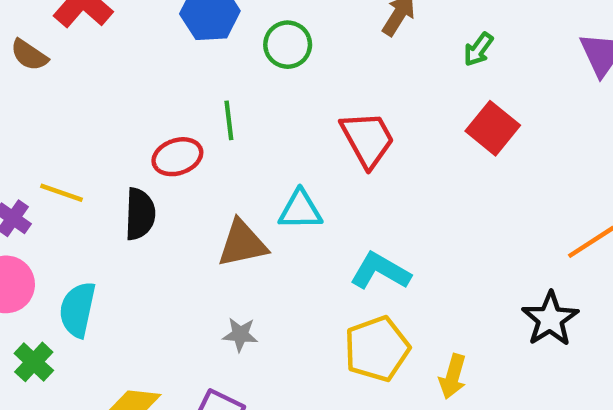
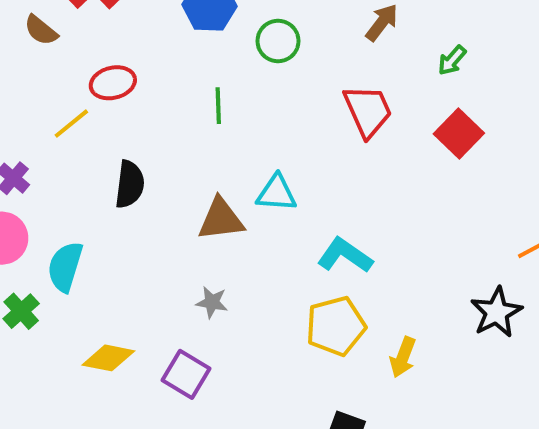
red trapezoid: (368, 139) -> (368, 111), moved
red ellipse: (177, 157) -> (113, 83), moved
yellow line: (61, 193) -> (71, 124), moved, turned -63

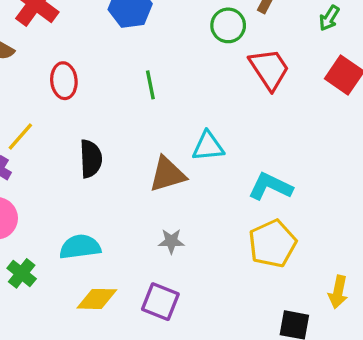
green circle: (278, 41) -> (228, 25), moved
red ellipse: (113, 83) -> (64, 81), turned -72
yellow line: (71, 124) -> (20, 137), moved
cyan semicircle: (65, 267) -> (80, 247), moved, turned 75
yellow arrow: (403, 357) -> (338, 292), moved

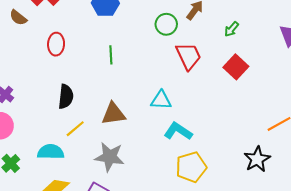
yellow line: (20, 137) -> (75, 129), moved
cyan triangle: (208, 146) -> (161, 100), moved
gray star: (171, 241) -> (110, 157), size x1.8
yellow pentagon: (272, 244) -> (191, 167), moved

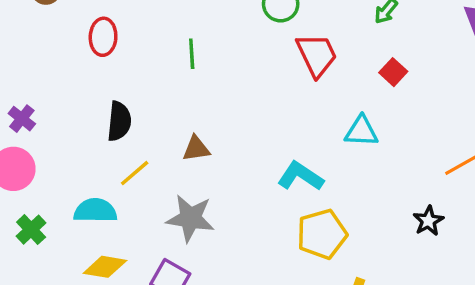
red square: (236, 67) -> (393, 72), size x0.7
cyan triangle: (161, 100) -> (361, 131), moved
brown triangle: (113, 114) -> (196, 149), size x0.7
black star: (257, 159) -> (428, 221), size x0.7

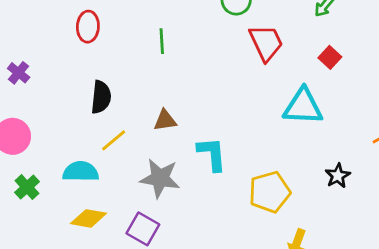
purple cross: (22, 119) -> (19, 73), moved
cyan triangle: (361, 131) -> (303, 107), size x1.4
cyan L-shape: (300, 176) -> (212, 154), moved, turned 51
black star: (428, 221) -> (338, 176), moved

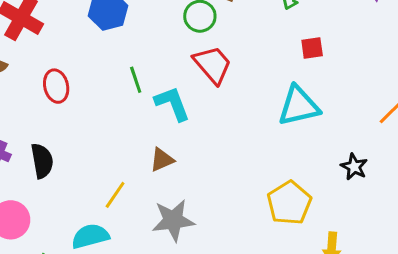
red trapezoid: (266, 43) -> (213, 65), moved
red square: (330, 57) -> (312, 48), turned -35
black semicircle: (101, 97) -> (42, 161), moved
cyan L-shape: (212, 154) -> (172, 104), moved

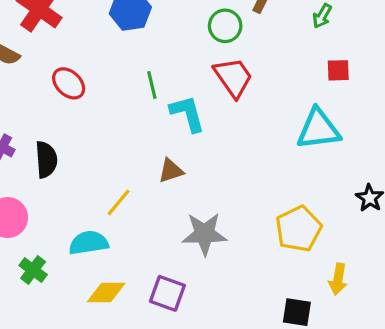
red ellipse: (56, 86) -> (69, 83), turned -40
gray star: (173, 220) -> (204, 234), moved

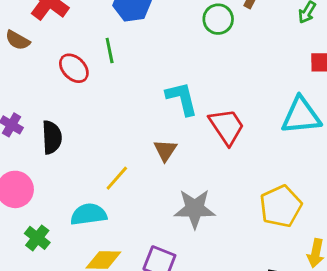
red trapezoid: (233, 77) -> (227, 127), moved
green line: (152, 85) -> (110, 51), moved
brown triangle: (171, 171) -> (165, 150), turned -40

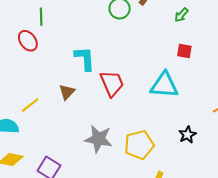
red ellipse: (74, 68) -> (28, 41), moved
gray star: (195, 209) -> (98, 139), moved

